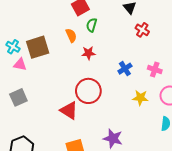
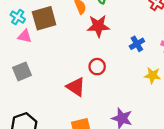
red star: (88, 53) -> (98, 26), size x1.5
red circle: (88, 91) -> (97, 67), size x0.6

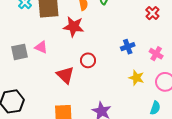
red star: (98, 26) -> (74, 27), moved
pink triangle: (25, 36) -> (41, 47), moved

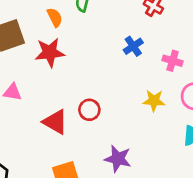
blue cross: (128, 47) -> (133, 46), moved
red circle: (88, 60) -> (89, 110), moved

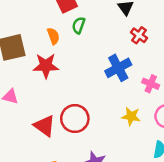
blue cross: (133, 46) -> (118, 68), size x1.5
red circle: (89, 110) -> (75, 119), size x1.5

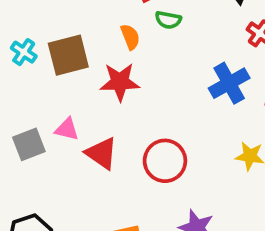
green semicircle: (79, 25) -> (168, 20), turned -98
red triangle: (45, 126) -> (102, 153), moved

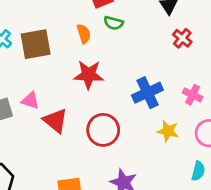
red star: (120, 82) -> (89, 75), moved
blue cross: (229, 83) -> (147, 93), moved

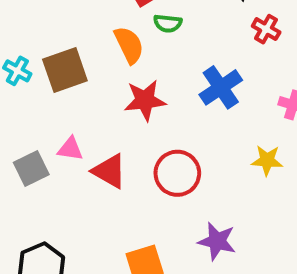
orange semicircle: (84, 34) -> (129, 45), size x1.4
blue cross: (147, 93) -> (221, 87), moved

